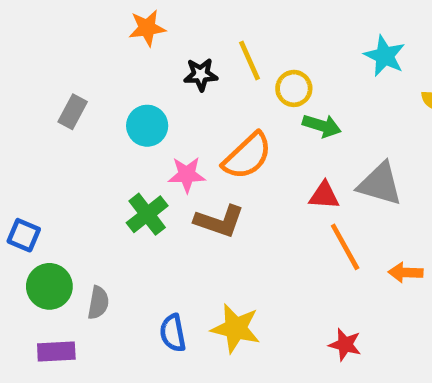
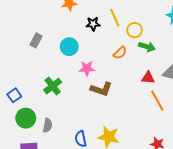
orange semicircle: (247, 156) -> (120, 53), moved, size x0.6
green cross: (147, 214) -> (53, 86), moved
blue square: (24, 235) -> (14, 95), turned 32

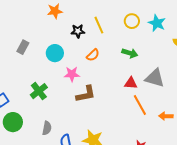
yellow circle: (134, 30) -> (132, 21), moved
orange semicircle: (120, 53) -> (93, 55), moved
brown L-shape: (101, 89) -> (86, 94), turned -30
gray semicircle: (47, 125) -> (47, 128), moved

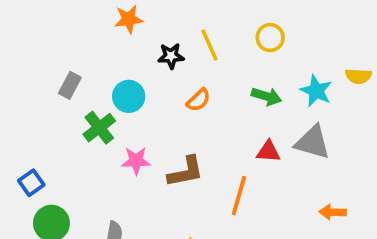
cyan star: (157, 23) -> (316, 91), moved
pink star: (72, 74) -> (136, 161), moved
green cross: (39, 91) -> (99, 128), moved
orange line: (140, 105) -> (239, 196), moved, turned 45

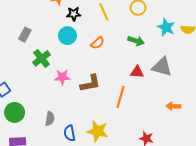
black star: (171, 56) -> (74, 14), moved
cyan star: (316, 91) -> (166, 27), moved
cyan circle: (129, 96) -> (67, 36), moved

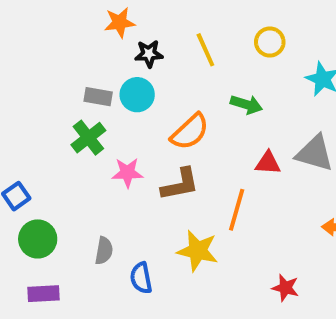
gray rectangle: (25, 35) -> (98, 97), moved, turned 72
green arrow: (136, 41) -> (246, 104), moved
orange semicircle: (98, 43) -> (190, 132), moved, size x1.5
yellow star: (98, 131) -> (198, 251), moved

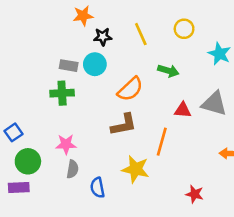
green cross: (88, 138) -> (62, 93), turned 35
pink star: (127, 173) -> (66, 144), moved
purple rectangle: (44, 294) -> (19, 188), moved

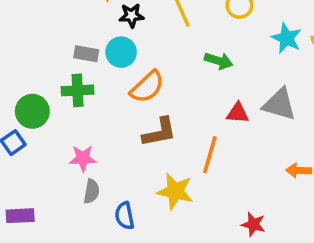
orange semicircle: (130, 89) -> (147, 87), moved
green circle: (28, 161) -> (32, 111), moved

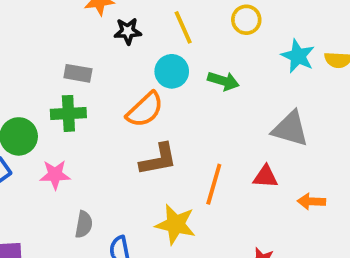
cyan circle: (121, 52) -> (172, 71), moved
red triangle: (238, 113) -> (265, 177), moved
pink star: (83, 158) -> (55, 175), moved

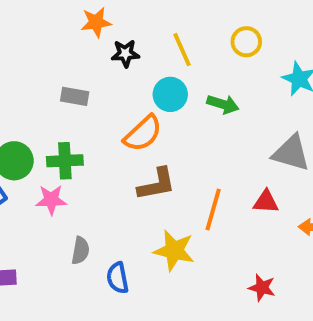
green cross: (68, 113) -> (65, 161), moved

